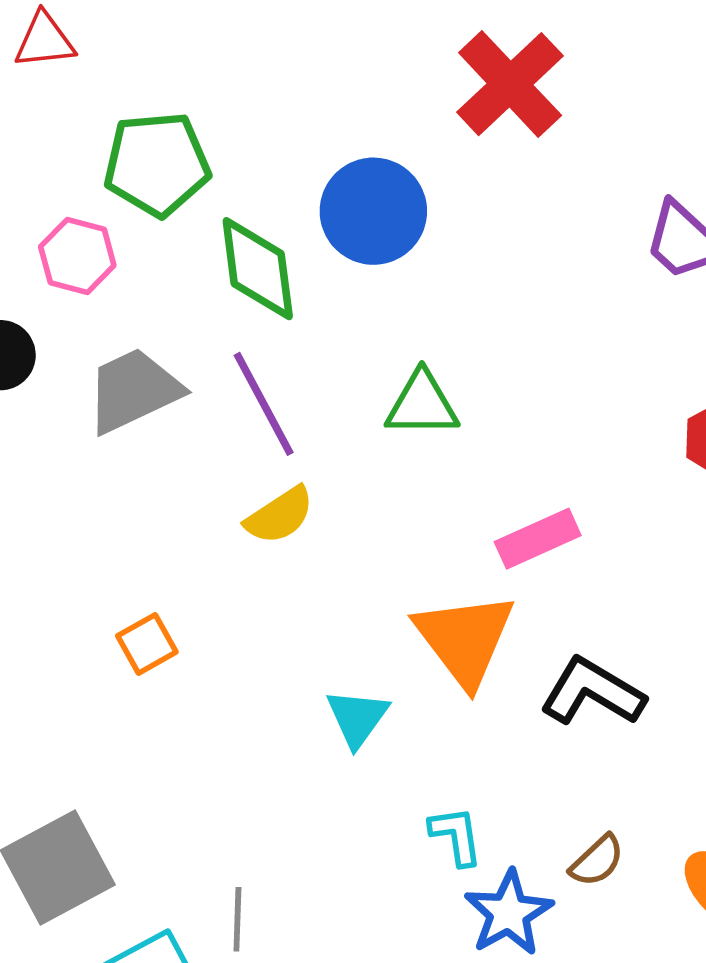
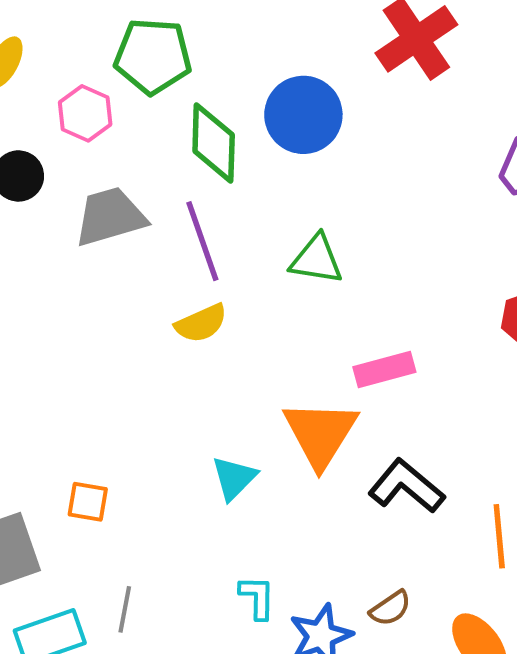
orange square: (147, 644) -> (88, 502), moved, turned 30
cyan L-shape: (456, 836) -> (257, 597), moved

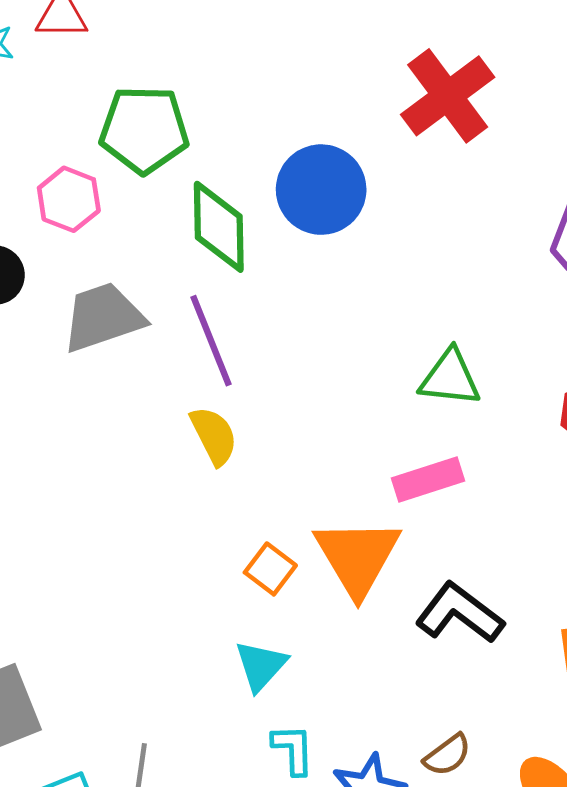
green triangle: (316, 260) -> (450, 378), moved
yellow semicircle: (201, 323) -> (214, 436), turned -90
cyan triangle: (234, 478) -> (261, 666), moved
orange square: (88, 502) -> (270, 569), moved, turned 30

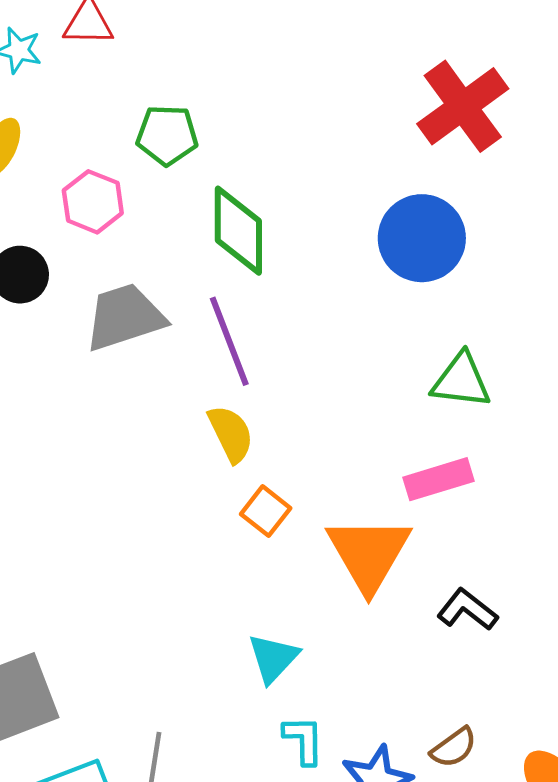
green pentagon: (144, 130) -> (167, 135), size x0.7
blue circle: (321, 190) -> (422, 238), moved
orange square: (270, 569) -> (266, 511), moved
black L-shape: (459, 613) -> (467, 610), size x0.7

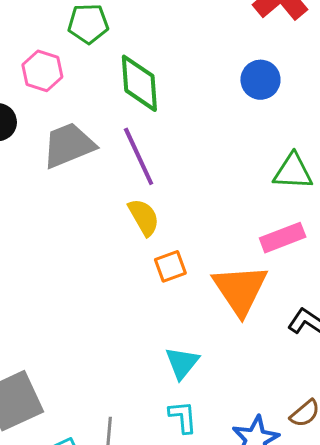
blue circle: (422, 238) -> (260, 80), size x0.7
orange square: (266, 511) -> (170, 266), turned 36
cyan L-shape: (304, 740) -> (183, 417), moved

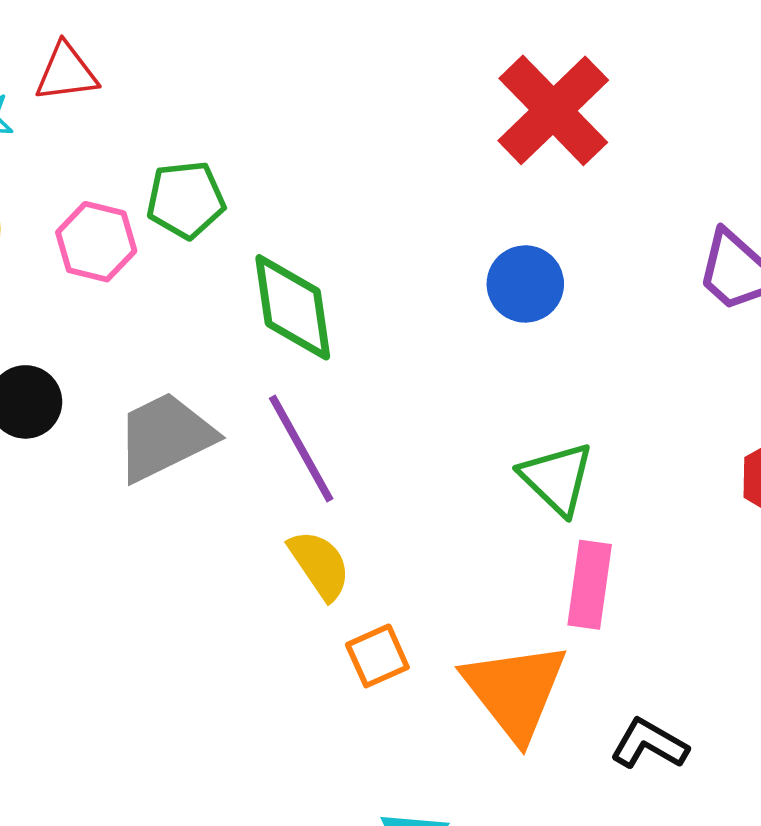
pink hexagon: (42, 71) -> (96, 242), moved
green triangle: (293, 172) -> (557, 478), moved, turned 45
pink rectangle: (283, 238) -> (590, 585), turned -57

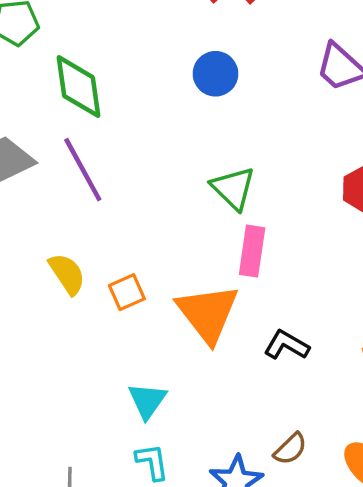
yellow semicircle: (320, 565) -> (67, 274), moved

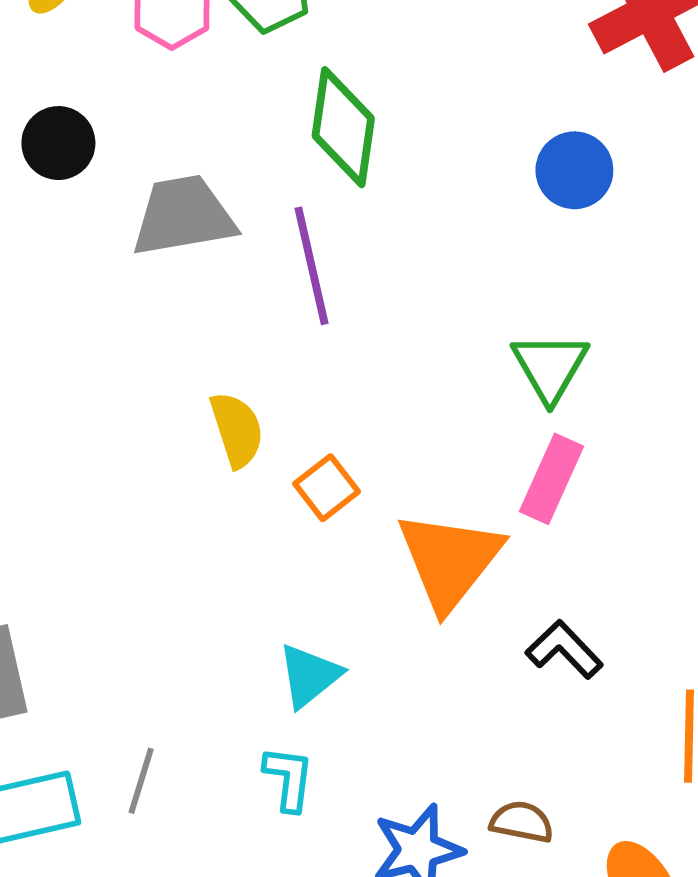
orange square: (127, 292) -> (327, 488), turned -30
brown semicircle: (290, 449) -> (522, 822), turned -141

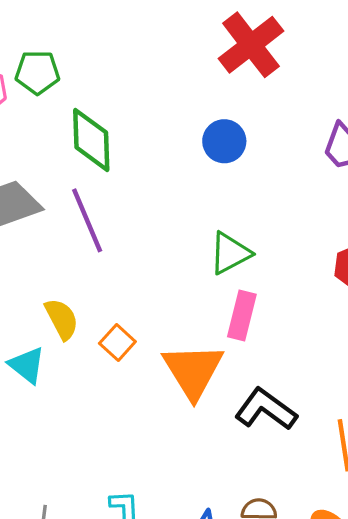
green triangle: (550, 367) -> (230, 253), turned 42
black L-shape: (564, 650) -> (266, 409), size x1.4
cyan triangle: (309, 676) -> (27, 365), moved, turned -33

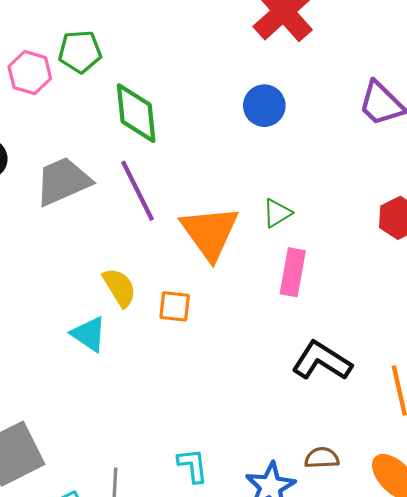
green triangle: (230, 253) -> (277, 213), size x0.7
orange square: (117, 342) -> (175, 306), turned -32
orange triangle: (193, 371) -> (210, 233), moved

